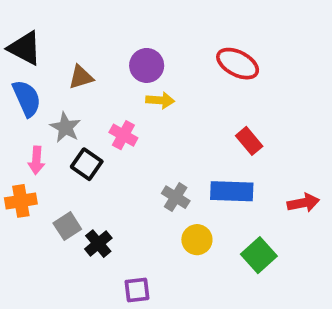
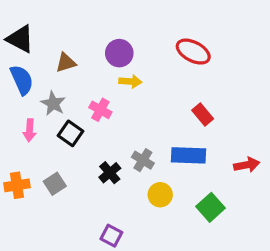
orange cross: (21, 201) -> (17, 185), moved
black cross: (98, 244) -> (110, 173), moved
purple square: (137, 290) -> (111, 236), turned 35

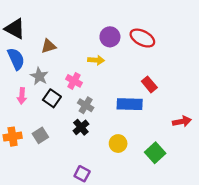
purple circle: (119, 53) -> (110, 37), moved
blue rectangle: (188, 155) -> (130, 104), moved
gray cross: (143, 160) -> (86, 105), moved

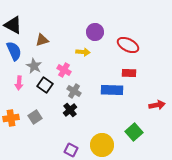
red ellipse: (142, 38) -> (128, 45), moved
red rectangle: (149, 84) -> (129, 73), turned -48
yellow circle: (118, 144) -> (102, 145), moved, size x1.5

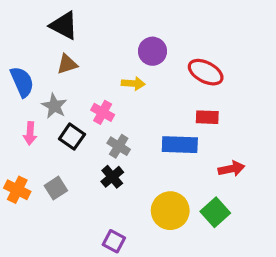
black triangle: (13, 25) -> (64, 25), moved
red arrow: (157, 105) -> (231, 169), moved
orange cross: (11, 118) -> (17, 190), turned 35
yellow circle: (102, 145) -> (170, 211), moved

